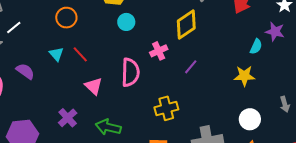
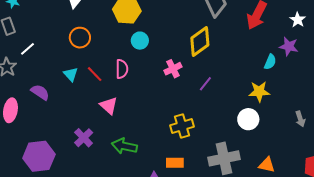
pink semicircle: (130, 72) -> (122, 69), moved, size x0.7
white circle: (250, 119) -> (248, 119), moved

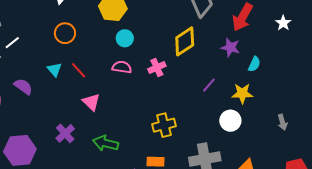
purple star: (289, 46) -> (230, 47), moved
pink semicircle: (122, 69) -> (122, 67), moved, turned -84
purple line: (205, 84) -> (209, 85), moved

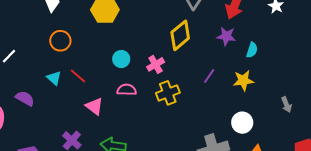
cyan circle: (125, 38) -> (121, 59), moved
pink semicircle: (122, 67) -> (127, 90), moved
white circle: (230, 121) -> (242, 123), moved
yellow cross: (164, 125) -> (168, 93), moved

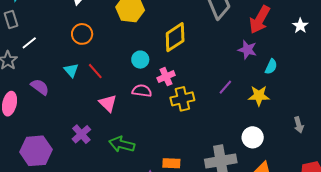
yellow diamond: (180, 35) -> (175, 37), moved
pink cross: (156, 64) -> (166, 77), moved

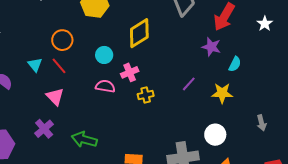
orange circle: (82, 34) -> (62, 40), moved
yellow cross: (182, 99) -> (146, 95), size x0.7
pink triangle: (108, 103) -> (55, 97), moved

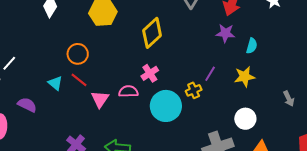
cyan circle: (104, 55) -> (166, 106), moved, size x1.8
yellow cross: (146, 95) -> (194, 90), moved
pink triangle: (55, 97) -> (100, 99), moved, turned 30

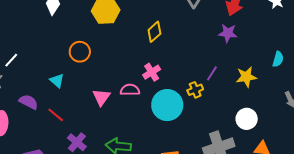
yellow diamond: (152, 33) -> (154, 32), size x0.7
cyan semicircle: (252, 46) -> (278, 59), moved
red line: (79, 80) -> (56, 115), moved

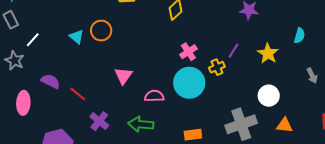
pink cross: (152, 72) -> (188, 52), moved
yellow star: (246, 77) -> (268, 54), turned -30
cyan triangle: (57, 81) -> (77, 37), moved
pink semicircle: (130, 90) -> (154, 96), moved

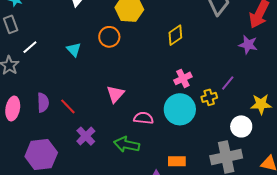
orange circle: (101, 31) -> (109, 37), moved
yellow star: (268, 54) -> (261, 104), moved, turned 30
purple semicircle: (51, 81) -> (43, 103), moved, turned 54
white circle: (269, 96) -> (241, 126), moved

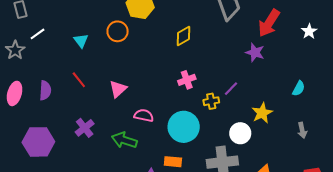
yellow star: (261, 104) -> (262, 113), turned -30
red line: (68, 106) -> (79, 80), moved
cyan circle: (180, 109) -> (184, 127), moved

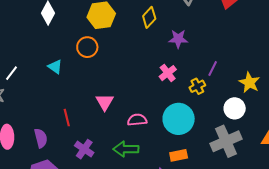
yellow diamond: (183, 36) -> (149, 17), moved
purple star: (255, 52) -> (178, 39), moved
red line: (79, 80) -> (67, 118), moved, turned 42
purple semicircle: (45, 90) -> (41, 138), moved

